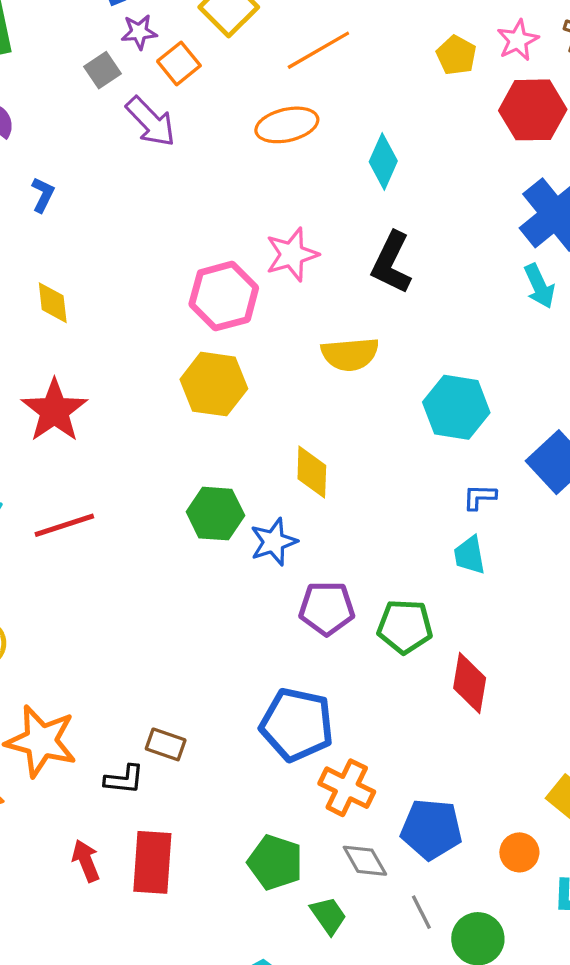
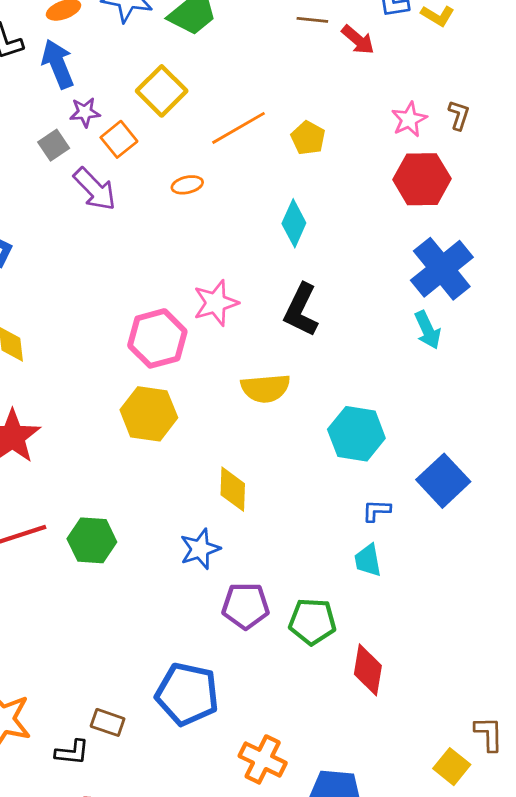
yellow pentagon: (456, 55) -> (308, 138), moved
orange ellipse: (287, 125) -> (187, 185), moved, size x0.6
green hexagon: (215, 514) -> (92, 540), moved
blue pentagon: (297, 725) -> (187, 694), moved

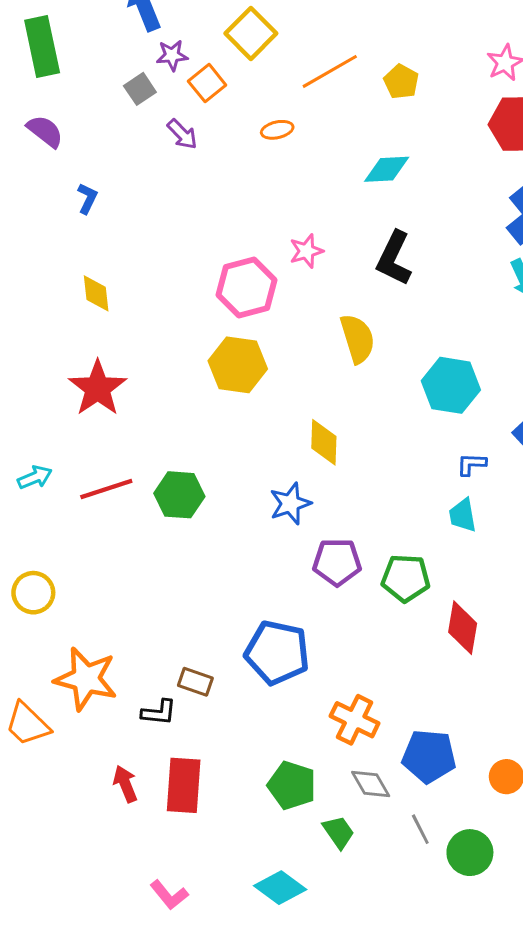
purple arrow: (95, 189) -> (182, 134), size x0.7
cyan diamond: (294, 223) -> (387, 169), turned 63
pink star: (216, 303) -> (306, 251), size x0.7
yellow semicircle: (265, 388) -> (357, 339), turned -102

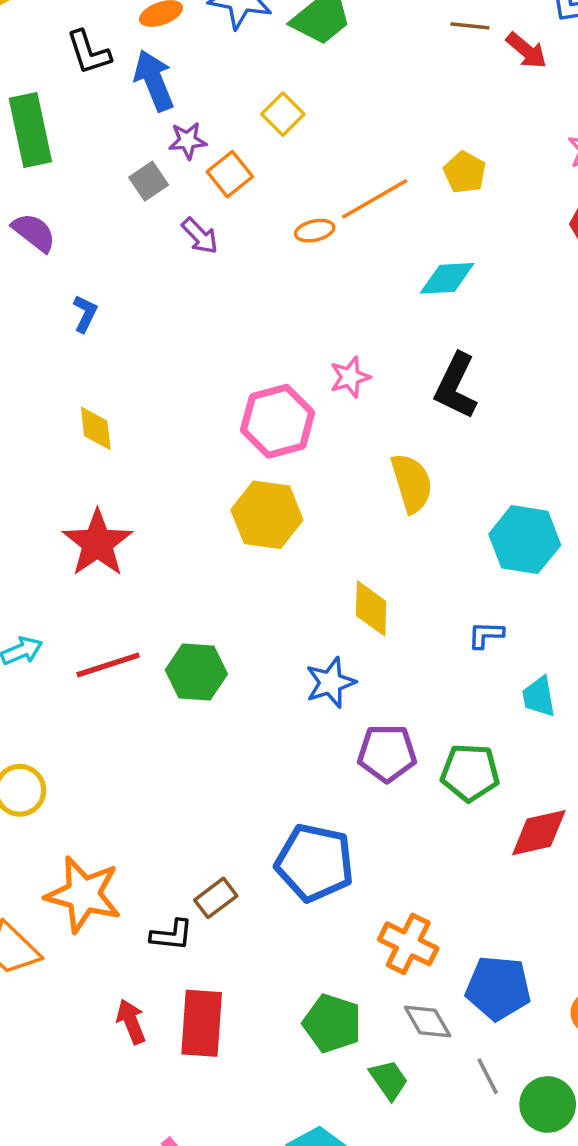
yellow square: (251, 33) -> (283, 114), size x0.7
orange line: (330, 71) -> (375, 199), moved
blue L-shape: (471, 464) -> (486, 635), moved
red diamond: (463, 628) -> (539, 833), turned 68
brown rectangle: (195, 682) -> (216, 898), turned -56

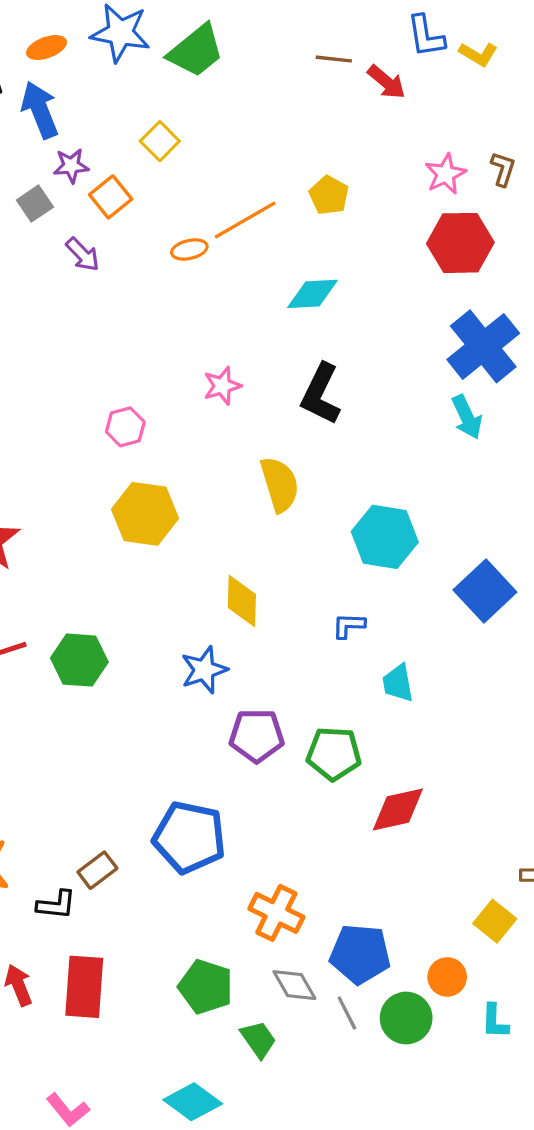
pink hexagon: (278, 421) -> (125, 427), moved, size x0.6
gray line: (488, 1076) -> (347, 1013), moved
green circle: (548, 1104) -> (406, 1018), moved

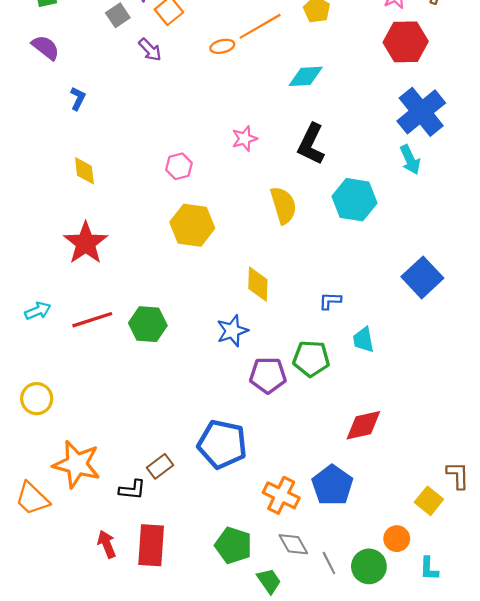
cyan hexagon: (385, 537) -> (355, 200), moved
green pentagon: (334, 754) -> (311, 359), moved
blue pentagon: (360, 954) -> (332, 485), moved, turned 30

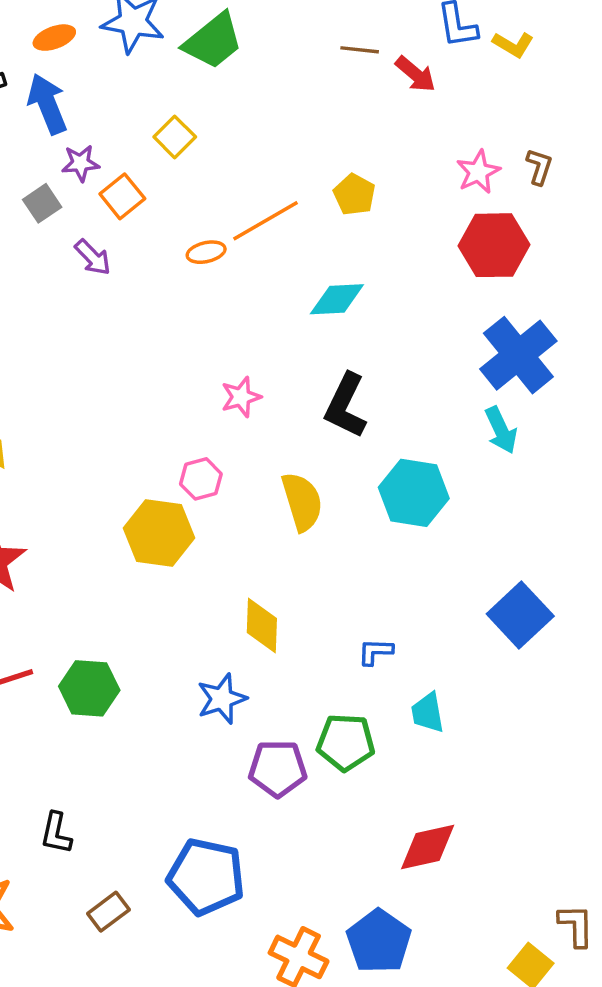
pink hexagon: (179, 166) -> (201, 479), moved
black L-shape: (132, 490) -> (56, 833), moved, turned 96

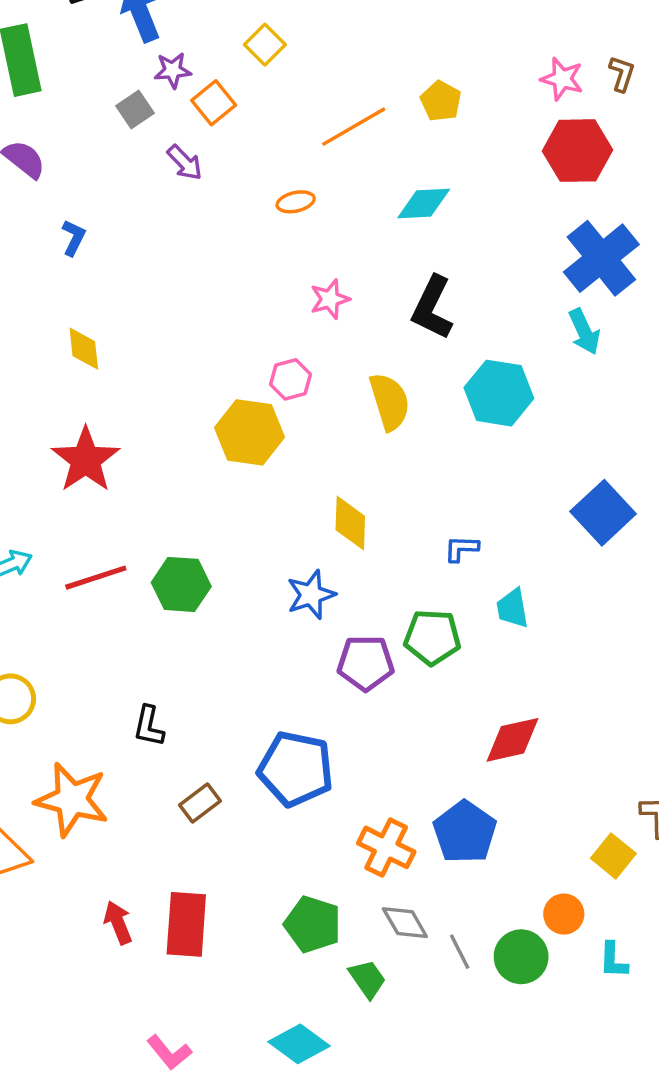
pink star: (478, 172) -> (562, 79), turned -30
orange ellipse: (206, 252) -> (296, 202), moved

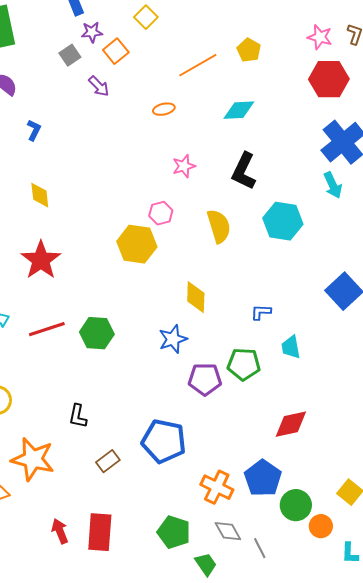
green circle: (521, 957) -> (296, 505), moved

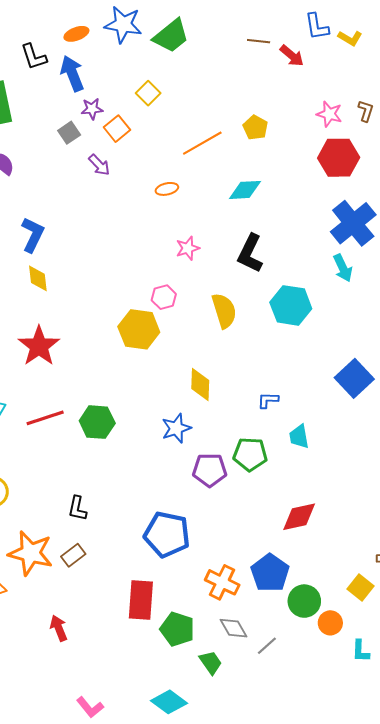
blue L-shape: (34, 130) -> (33, 235), moved, size x1.6
brown rectangle: (108, 461) -> (73, 555), moved
red rectangle: (100, 532) -> (141, 600), moved
gray line: (260, 548) -> (267, 646), turned 75

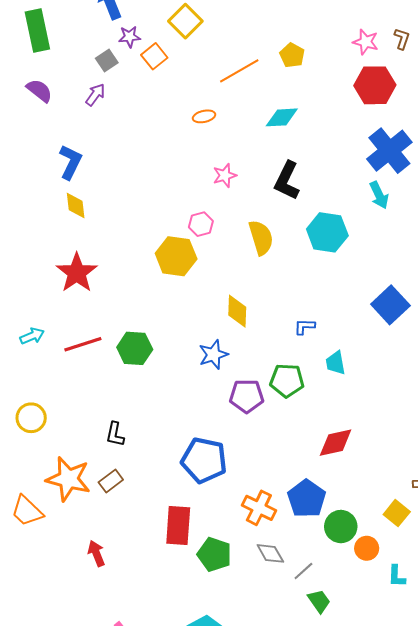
yellow square: (148, 93) -> (185, 21), size x1.4
purple arrow: (99, 165) -> (95, 95), moved, turned -100
green trapezoid: (211, 662) -> (319, 601), moved

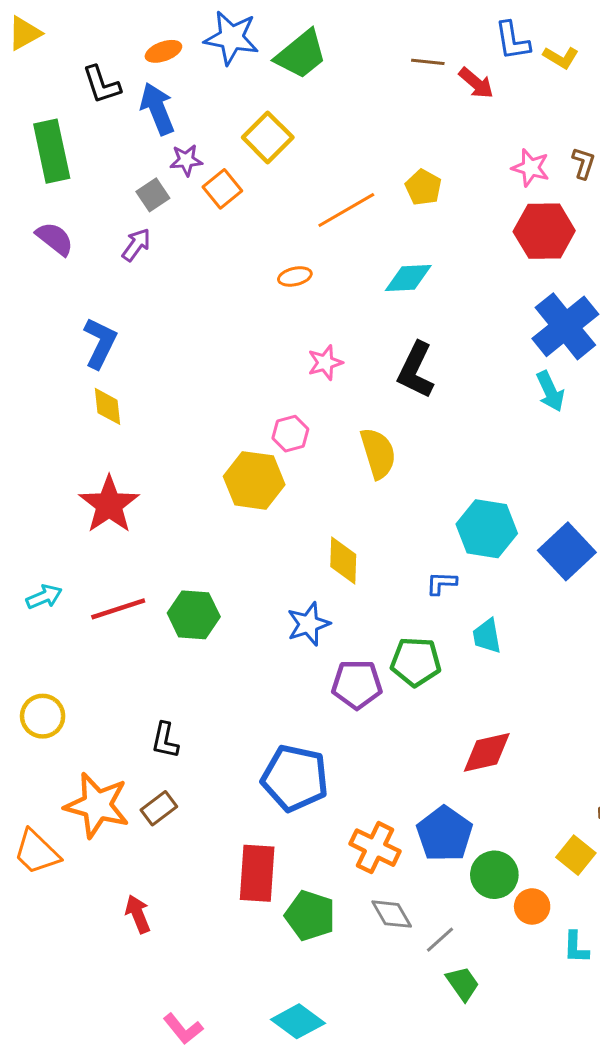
cyan hexagon: (327, 232) -> (487, 529), moved

